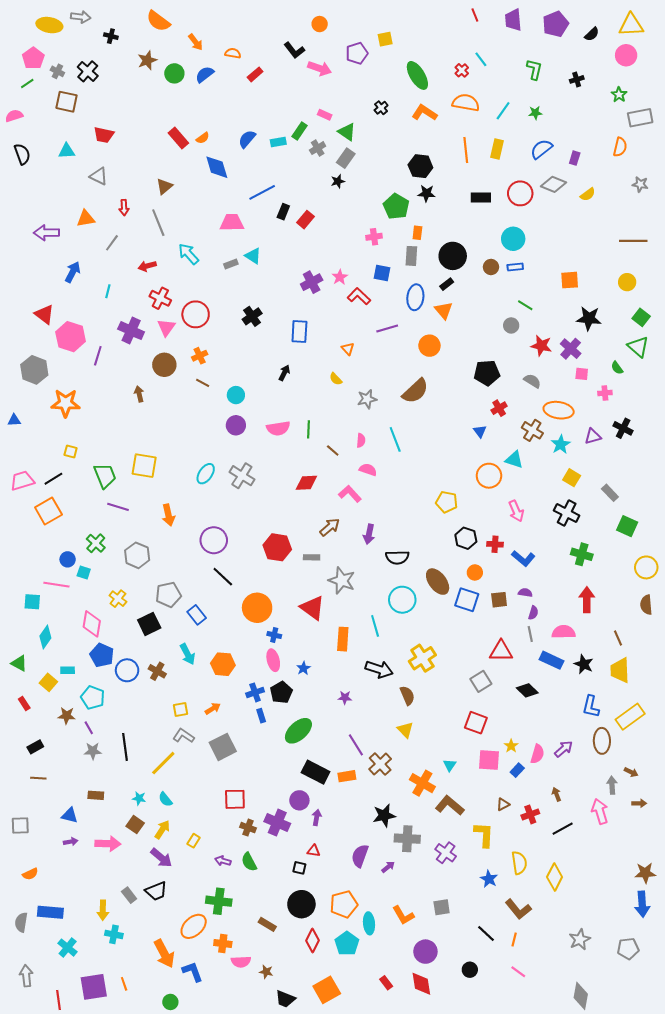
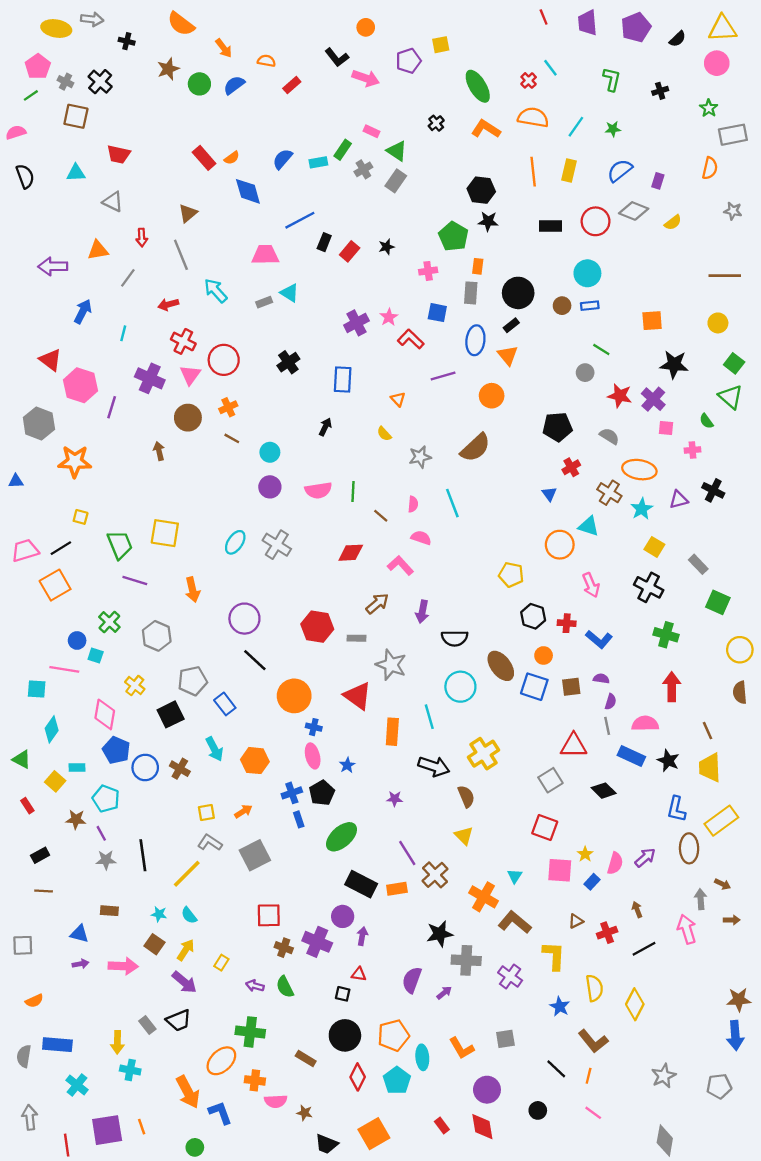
black star: (338, 181) -> (387, 247), moved

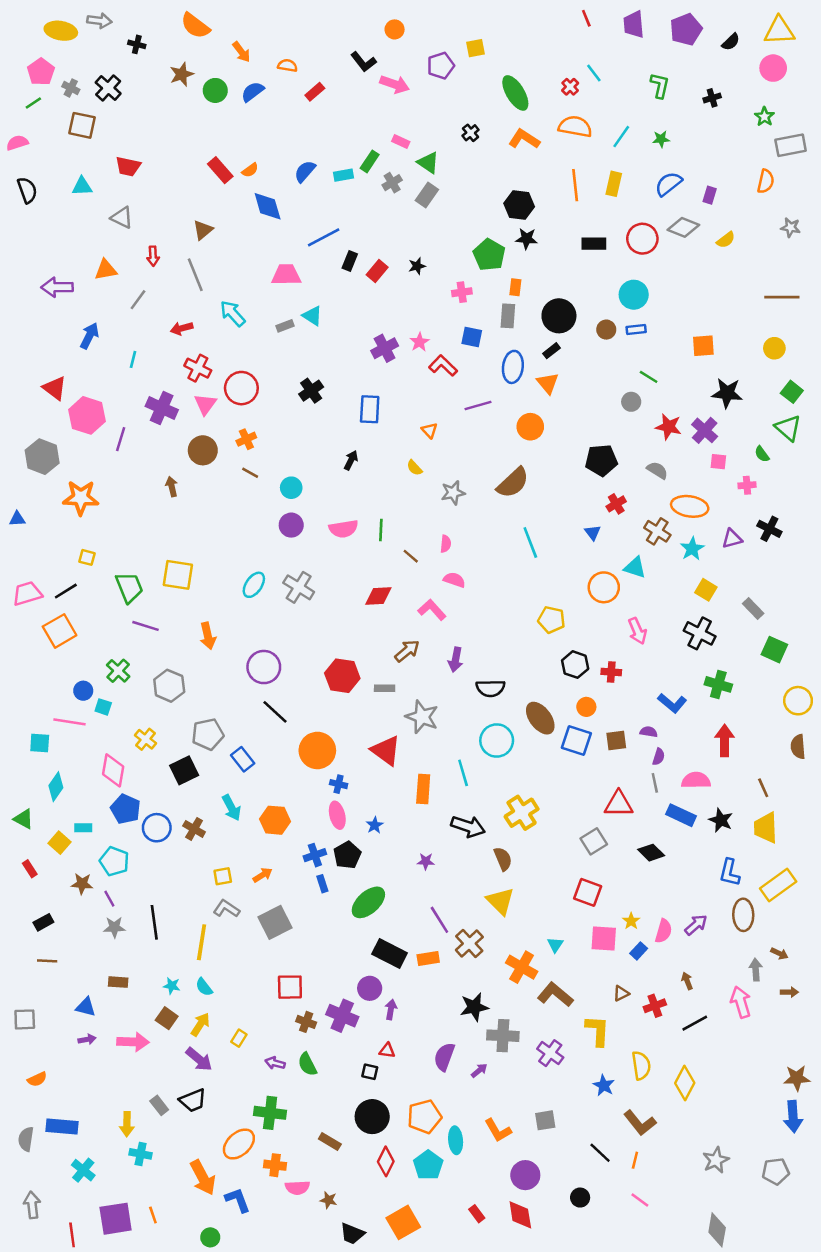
cyan line: (452, 503) -> (530, 543), moved
blue L-shape: (599, 639) -> (672, 703), moved
yellow triangle: (464, 836) -> (500, 901), size x1.4
yellow line: (187, 874) -> (202, 942), turned -36

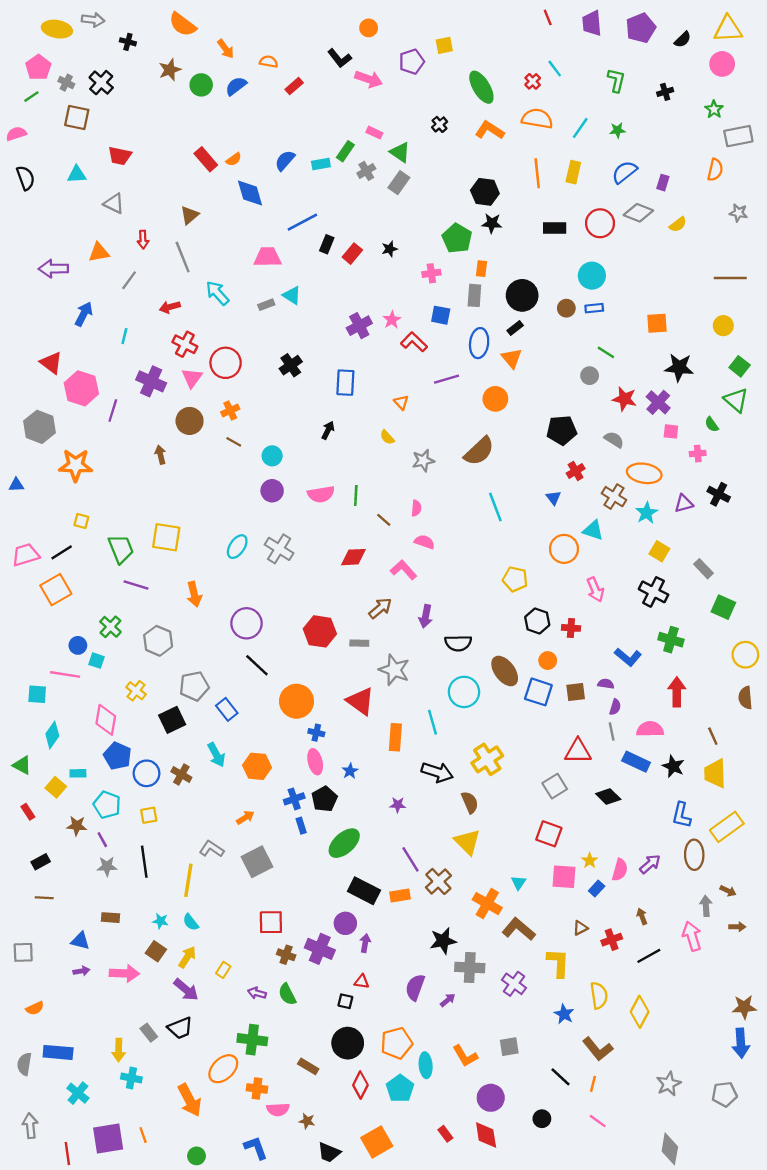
yellow square: (223, 876) -> (149, 815), moved
blue L-shape: (238, 1200) -> (256, 1148), moved

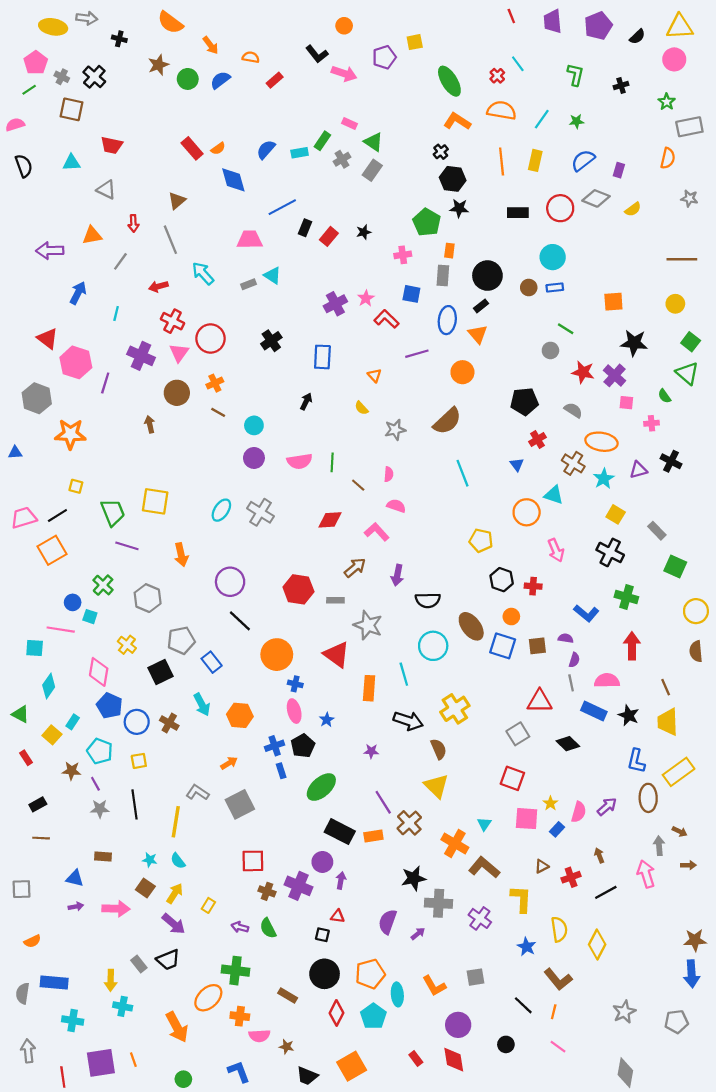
black cross: (440, 124) -> (441, 152), moved
cyan rectangle: (78, 773) -> (73, 722), turned -56
cyan cross: (78, 1093) -> (73, 1021), turned -30

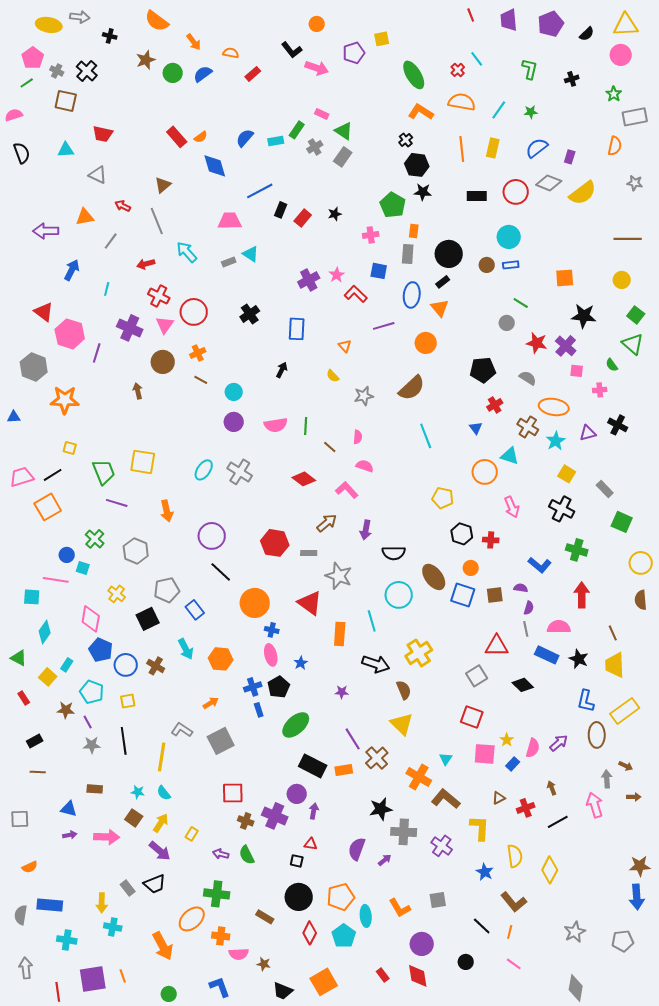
yellow semicircle: (633, 209) -> (583, 193), size x1.8
red arrow: (133, 223) -> (123, 206), turned 119
red diamond: (330, 520) -> (304, 479), turned 40

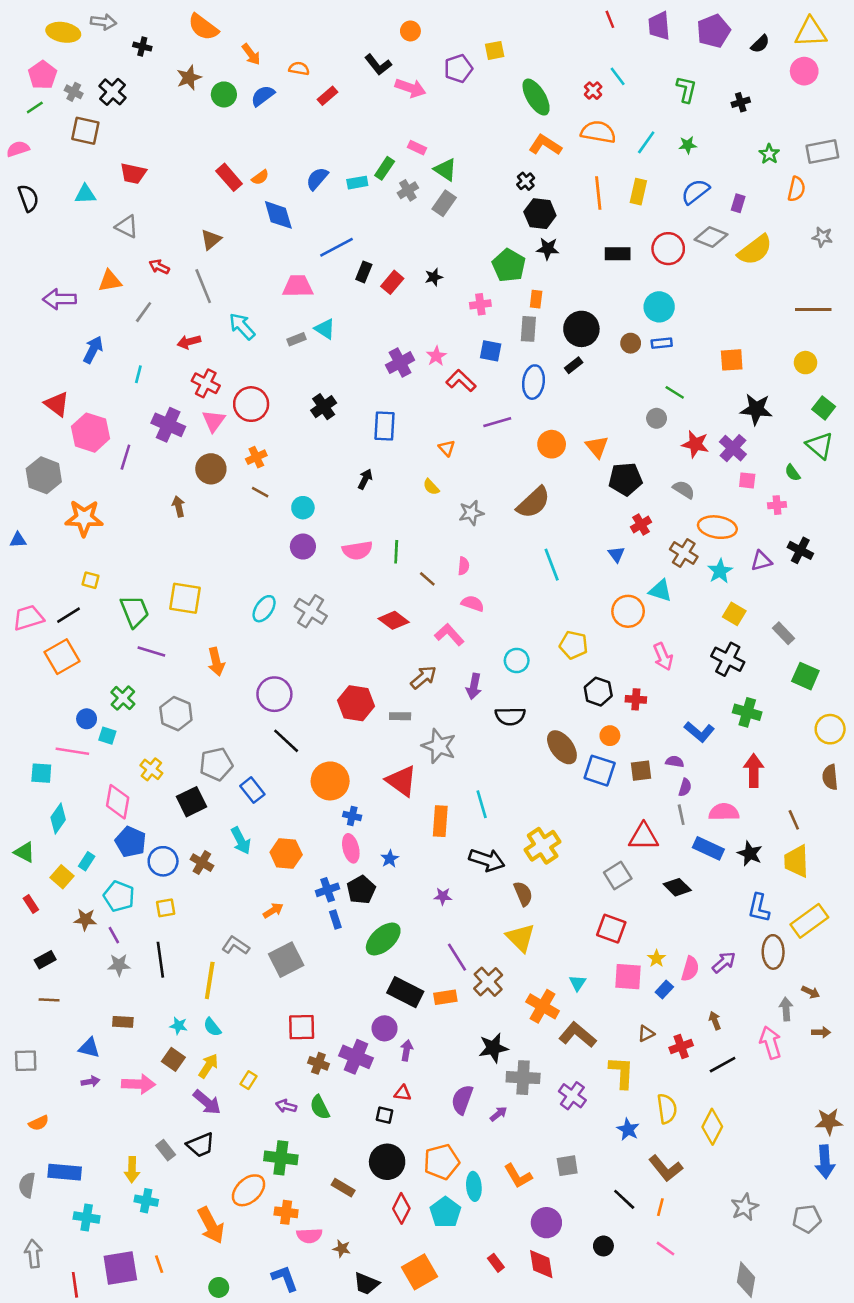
green star: (614, 94) -> (769, 154), moved
orange triangle: (440, 308) -> (597, 447), moved
cyan circle: (399, 595) -> (517, 661), moved, size x0.7

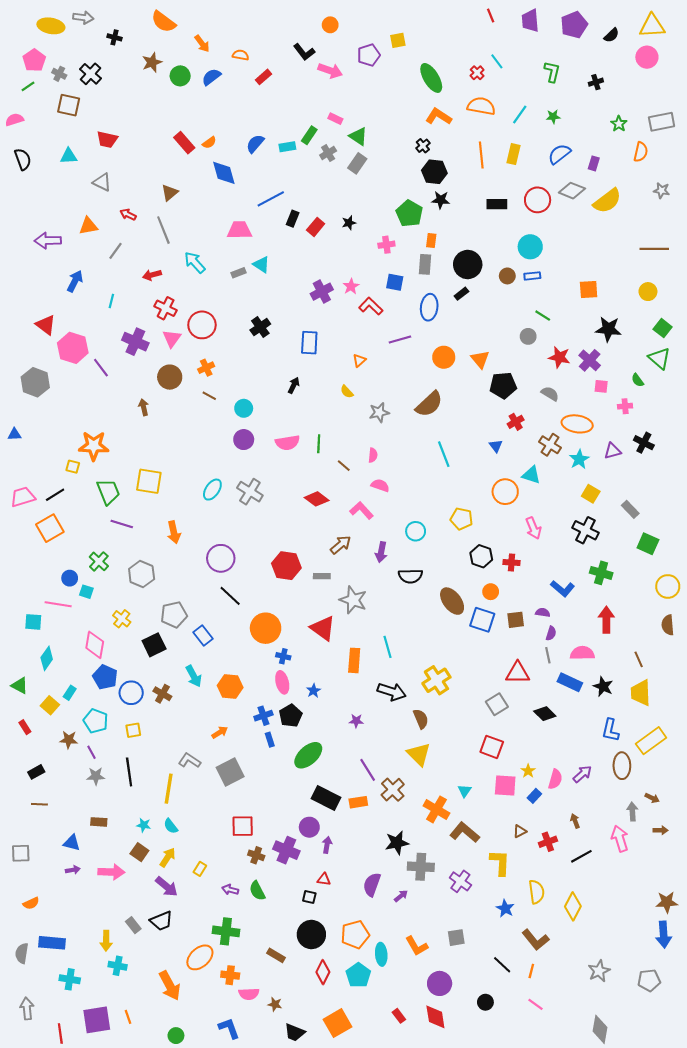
orange triangle: (447, 448) -> (359, 360), turned 32
purple line: (125, 457) -> (101, 368), turned -54
orange star: (84, 518) -> (94, 446), moved

